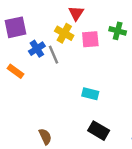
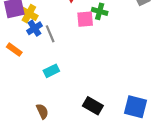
green cross: (118, 31) -> (100, 11), moved
yellow cross: (64, 33) -> (29, 14), moved
cyan rectangle: (90, 94) -> (51, 71), moved, turned -40

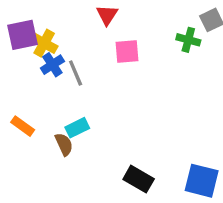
green cross: (100, 11) -> (188, 40), moved
orange rectangle: (14, 50) -> (23, 126), moved
brown semicircle: (42, 111) -> (64, 144), moved

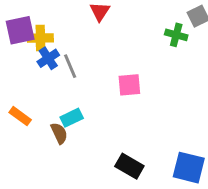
yellow cross: (44, 43) -> (40, 38), turned -30
pink square: (127, 51) -> (129, 85), moved

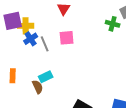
pink square: (129, 85) -> (67, 38), moved
orange rectangle: (20, 116) -> (13, 76), turned 56

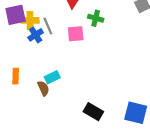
green cross: (113, 24) -> (96, 18), moved
gray line: (45, 44) -> (48, 26), moved

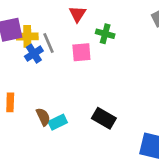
cyan rectangle: (52, 77) -> (58, 122), moved
black rectangle: (93, 112) -> (104, 118), moved

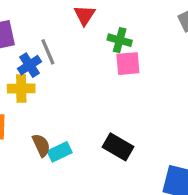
yellow cross: (27, 36) -> (21, 89), moved
pink square: (81, 52) -> (128, 64), moved

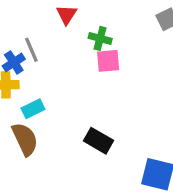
brown semicircle: (41, 145) -> (25, 139), size x1.5
cyan rectangle: (60, 152) -> (33, 109), moved

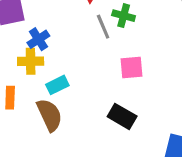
gray line: (31, 50) -> (103, 27), moved
pink square: (108, 61) -> (131, 68), moved

